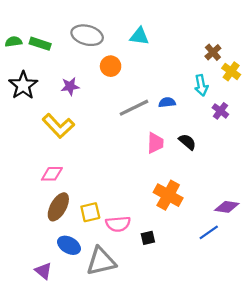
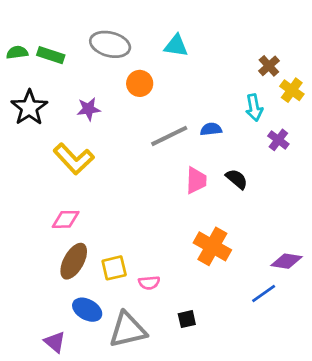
pink semicircle: (118, 224) -> (149, 283), size x0.7
black square: (148, 238) -> (187, 319), moved

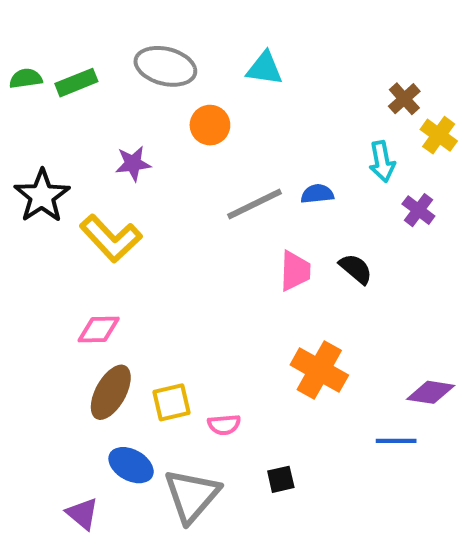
green rectangle: (51, 55) -> (76, 83), turned -40
black star: (29, 108) -> (42, 196), moved
blue line: (264, 293) -> (396, 441), turned 35
gray triangle: (128, 330) -> (192, 495), turned -36

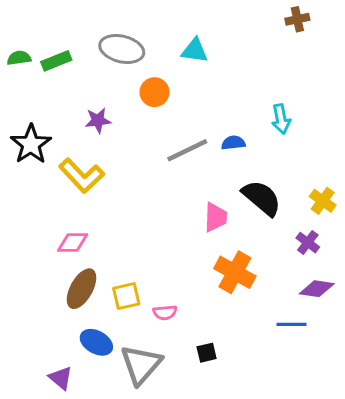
brown cross: (404, 99) -> (297, 19), moved, turned 30
yellow cross: (439, 135) -> (323, 201), moved
purple cross: (418, 210) -> (308, 243), moved
black semicircle: (356, 269) -> (262, 198), size x1.6
pink trapezoid: (295, 271) -> (215, 217), moved

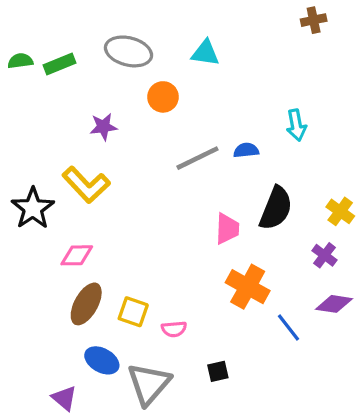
black star: (31, 144) -> (33, 208), moved
black semicircle: (262, 198) -> (276, 208), turned 72
yellow square: (126, 296) -> (133, 312), turned 32
blue line: (291, 324) -> (288, 327), moved, turned 52

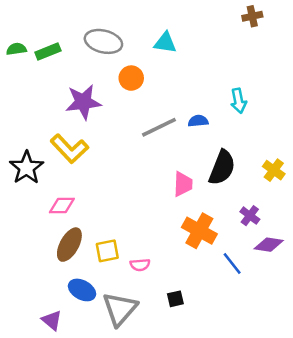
purple star: (103, 127) -> (83, 102), size x1.6
purple cross: (325, 255) -> (250, 216), moved
yellow square: (133, 312) -> (107, 251), turned -30

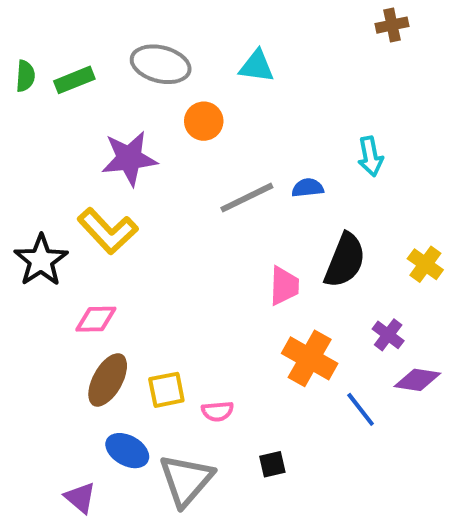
green semicircle: (16, 49) -> (25, 76), turned 102

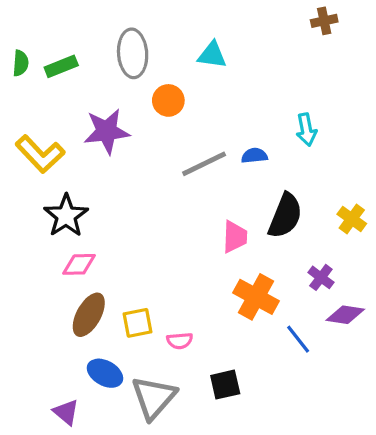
gray ellipse: (161, 64) -> (133, 53), turned 72
yellow L-shape: (108, 231) -> (40, 154), moved
black star: (41, 260) -> (66, 216), moved
black square: (272, 464) -> (225, 385), size x1.4

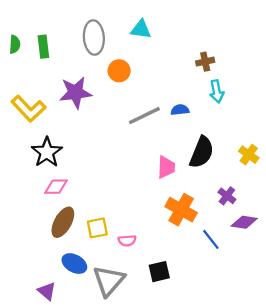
brown cross: (324, 21) -> (205, 62), moved
cyan triangle: (212, 55) -> (141, 29), moved
green rectangle: (61, 66) -> (43, 47), turned -75

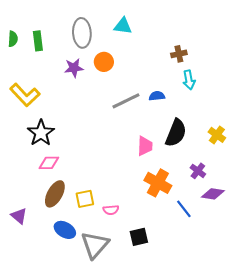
purple star: (75, 93) -> (74, 68), moved, size x0.7
purple triangle: (47, 291) -> (19, 216), moved

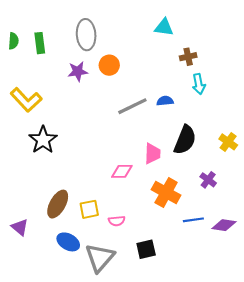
cyan triangle: (123, 26) -> (164, 27), moved
pink diamond: (49, 163) -> (122, 171), moved
purple diamond: (213, 194) -> (224, 225), moved
blue line: (184, 209) -> (193, 220), turned -60

